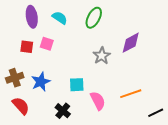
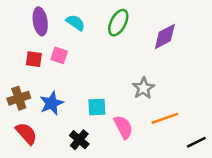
purple diamond: (131, 43) -> (165, 36), moved
gray star: (102, 56) -> (143, 88), moved

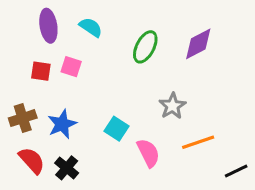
green ellipse: (118, 23) -> (145, 47), moved
cyan square: (97, 107) -> (117, 129), turned 36
black cross: (79, 140) -> (67, 168), moved

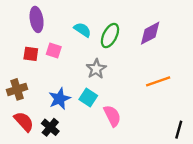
cyan semicircle: (91, 27) -> (82, 30), moved
gray star: (173, 106) -> (96, 69), moved
blue star: (62, 124) -> (59, 99), moved
orange line: (198, 142) -> (158, 81), moved
black line: (236, 171) -> (179, 130), turned -48

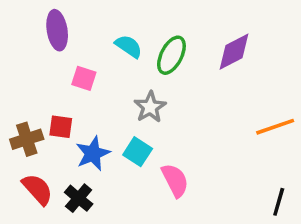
red square: (31, 54) -> (61, 127), moved
orange line: (158, 81) -> (275, 127), moved

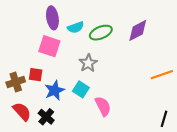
purple ellipse: (57, 30) -> (52, 18), moved
cyan semicircle: (129, 46) -> (76, 27), turned 126
green ellipse: (171, 55) -> (101, 33), turned 40
pink square: (84, 78) -> (49, 46), size x1.5

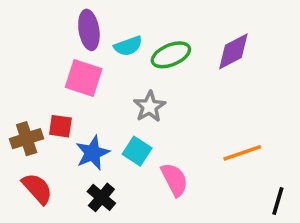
orange line: (162, 75) -> (242, 153), moved
black cross: (46, 117) -> (101, 197), moved

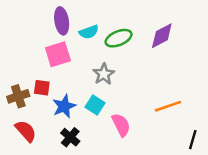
pink square: (84, 78) -> (58, 54), turned -35

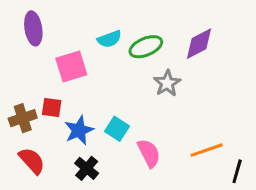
purple ellipse: (62, 21) -> (33, 28), moved
gray star: (104, 74) -> (167, 83), moved
orange line: (168, 106) -> (207, 150), moved

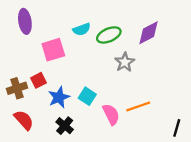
red square: (52, 107) -> (39, 80), turned -35
orange line: (207, 150) -> (138, 106), moved

